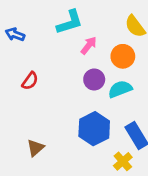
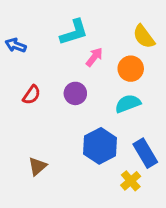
purple circle: (94, 79) -> (75, 93), moved

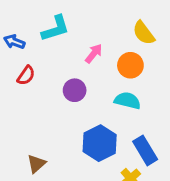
cyan L-shape: (74, 32) -> (55, 29), moved
red semicircle: (32, 95) -> (26, 76), moved
cyan semicircle: (128, 104) -> (127, 101), turned 35

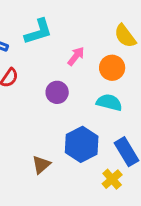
brown triangle: (36, 164) -> (41, 165), moved

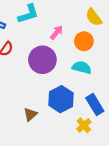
purple circle: (57, 92) -> (42, 60), size x1.6

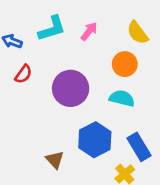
pink arrow: (57, 33) -> (89, 31), moved
brown triangle: (30, 114) -> (55, 160), turned -32

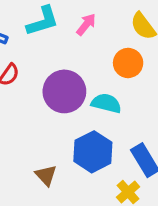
cyan semicircle: (122, 98) -> (106, 103), moved

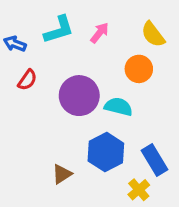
brown triangle: (46, 175) -> (62, 174), turned 40

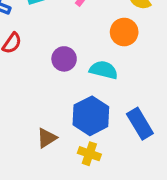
purple circle: (79, 96) -> (64, 59), size x0.6
yellow cross: (139, 190) -> (89, 154), moved, turned -30

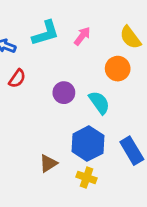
cyan semicircle: (104, 70) -> (99, 103), turned 40

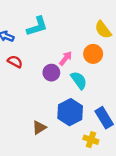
pink arrow: (82, 36) -> (66, 58), moved
red semicircle: (17, 78) -> (15, 62), turned -96
yellow cross: (87, 178) -> (91, 140), moved

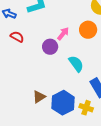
cyan semicircle: (79, 80) -> (76, 64), moved
blue hexagon: (70, 112) -> (63, 103), moved

